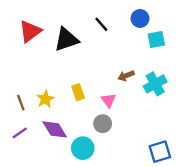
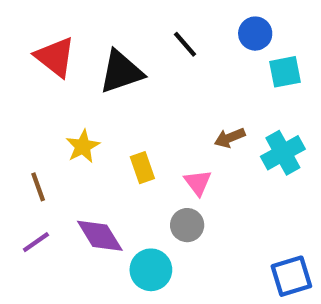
red triangle: (30, 31) -> (55, 57), turned -45
yellow star: (45, 99) -> (83, 146), moved

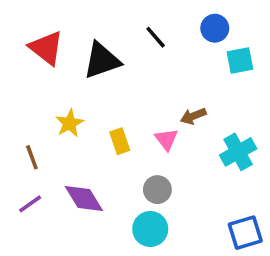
cyan cross: (283, 153) -> (238, 152), moved
pink triangle: (198, 183) -> (166, 139), moved
cyan circle: (151, 270) -> (150, 229), moved

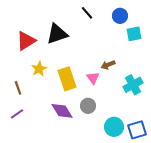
black line: (156, 37) -> (87, 13), moved
red triangle: (46, 48) -> (26, 41), moved, turned 50
yellow rectangle: (120, 141) -> (67, 79), size x1.6
purple diamond: (84, 199) -> (62, 111), moved
cyan circle: (150, 229) -> (114, 127), moved

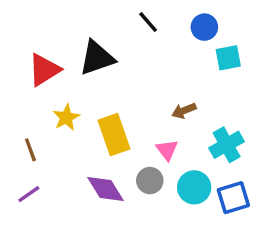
pink triangle: (93, 78) -> (167, 150), moved
cyan circle: (114, 127) -> (194, 187), moved
blue square: (137, 130) -> (233, 198), moved

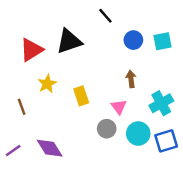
blue circle: (204, 27) -> (133, 40), moved
brown arrow: (184, 111) -> (131, 79), turned 105
yellow rectangle: (114, 135) -> (81, 96), size x0.7
purple diamond: (105, 189) -> (50, 148), moved
purple line: (29, 194) -> (13, 151), moved

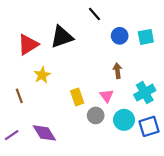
yellow rectangle: (81, 96) -> (77, 97), moved

